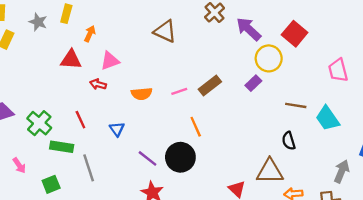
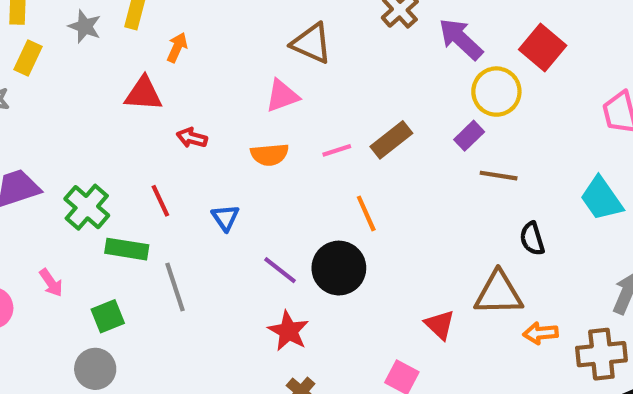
pink triangle: (110, 61) -> (282, 96), moved
brown line: (296, 105) -> (499, 176), moved

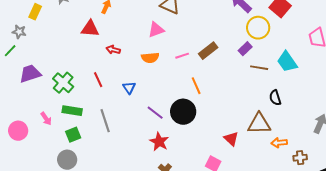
cyan trapezoid: (601, 199) -> (287, 62), moved
green rectangle: (127, 249) -> (72, 111), moved
brown cross: (601, 354) -> (300, 158), moved, size x0.6

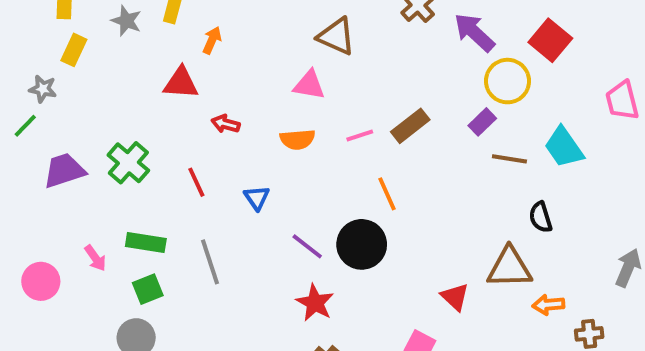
pink triangle: (156, 30) -> (309, 85), turned 30
green cross: (63, 83) -> (128, 163), moved

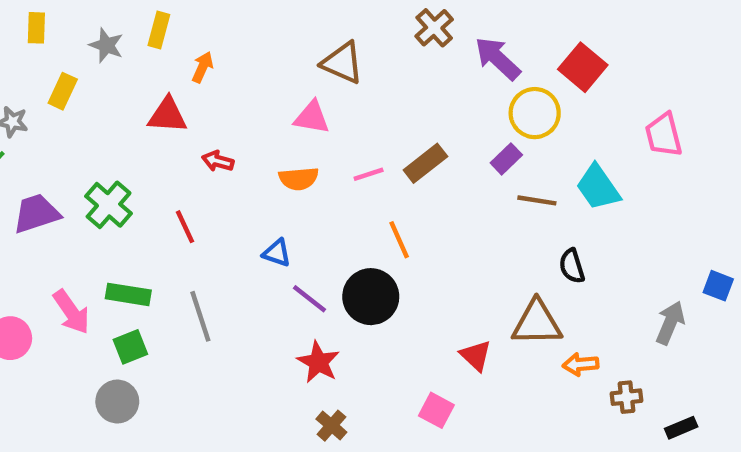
yellow rectangle: (74, 50) -> (63, 91), moved
blue triangle: (257, 198) -> (277, 253), moved, turned -36
pink arrow: (95, 258) -> (71, 312), size x1.5

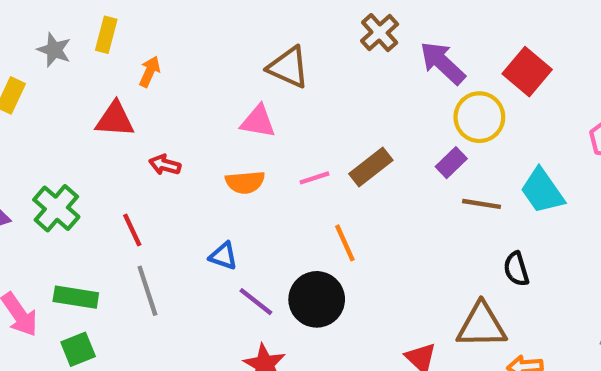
gray line: (200, 316) -> (147, 291), moved

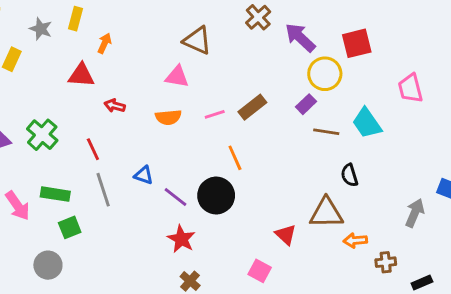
red square: (527, 72) -> (357, 43), turned 36
blue triangle: (223, 256) -> (144, 175), moved
green square: (78, 349) -> (70, 227), moved

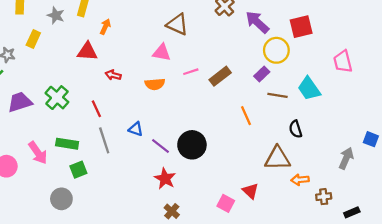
pink line: (215, 114) -> (191, 72), moved
orange line: (235, 158) -> (246, 116), moved
red triangle: (286, 235) -> (250, 191), moved

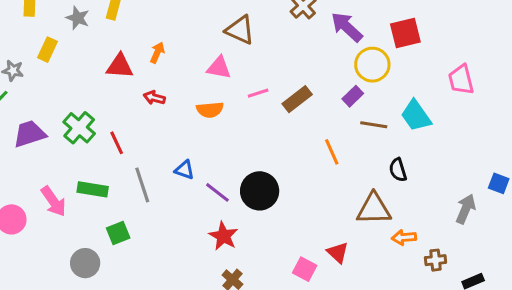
orange arrow: (105, 27) -> (157, 53), moved
red line: (96, 109) -> (117, 143), moved
green square: (78, 170) -> (118, 233), moved

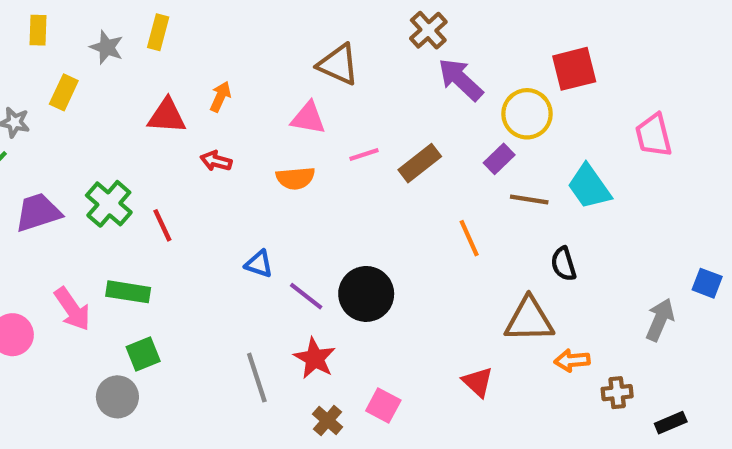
purple arrow: (347, 27) -> (461, 79), moved
gray line: (142, 185) -> (257, 378), moved
green square: (118, 233) -> (143, 354), moved
pink square: (305, 269) -> (383, 405), moved

